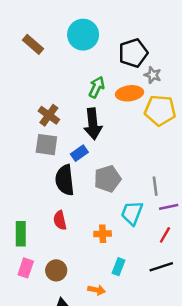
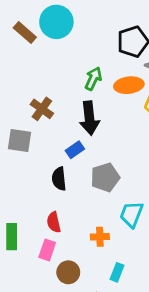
cyan circle: (83, 35) -> (56, 22), moved
gray square: (46, 145) -> (19, 141), moved
black semicircle: (65, 180) -> (59, 179), size x0.7
pink rectangle: (26, 268) -> (47, 250), moved
brown circle: (56, 270) -> (68, 272), moved

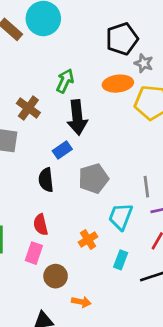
green arrow: (93, 79) -> (65, 81), moved
orange cross: (100, 237) -> (88, 240), turned -30
cyan rectangle: (117, 272) -> (121, 260), moved

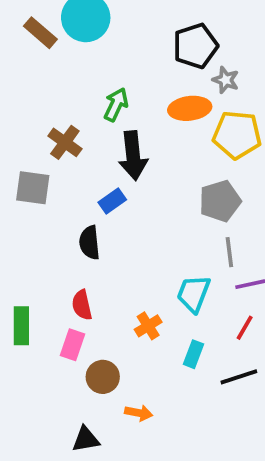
gray pentagon: (93, 178) -> (220, 201), moved

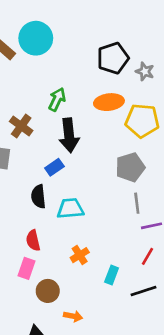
gray star: (226, 80) -> (145, 71), moved
cyan trapezoid: (194, 294) -> (70, 208), moved, turned 64

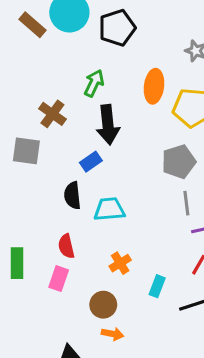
black pentagon: (113, 58) -> (117, 28), moved
orange ellipse: (109, 102) -> (154, 86), turned -76
brown circle: (48, 291) -> (103, 305), moved

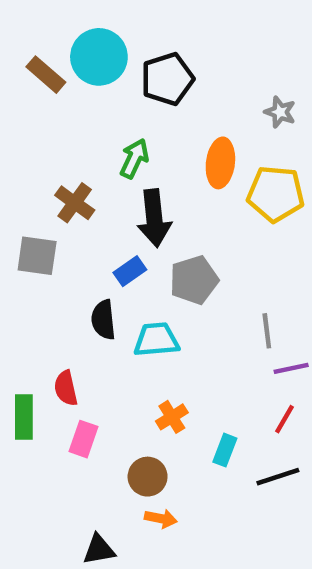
gray pentagon: (179, 162) -> (194, 280), moved
red semicircle: (66, 246) -> (66, 388), moved

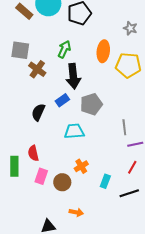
gray square: (37, 256) -> (20, 50), moved
black semicircle: (103, 320) -> (38, 112), moved, turned 30
brown circle: (148, 477) -> (62, 182), moved

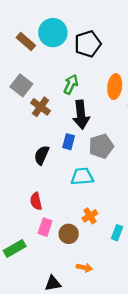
gray square: (20, 50) -> (21, 85), turned 30
blue rectangle: (62, 100) -> (69, 142), turned -40
green rectangle: (14, 166) -> (15, 248), moved, turned 60

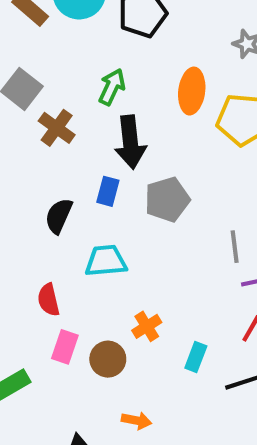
cyan trapezoid: (82, 177) -> (106, 261), moved

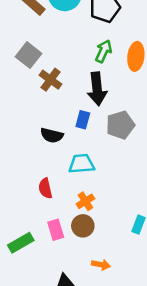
green arrow: (112, 87) -> (104, 51), moved
black semicircle: (59, 216) -> (52, 135), turned -100
orange cross: (147, 326) -> (85, 201), moved
pink rectangle: (65, 347) -> (56, 230), moved, turned -36

